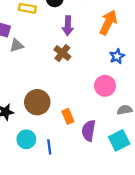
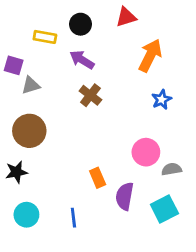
purple arrow: (68, 26) -> (82, 60), moved, turned 120
pink circle: (105, 86) -> (146, 152), moved
brown circle: (37, 102) -> (29, 131), moved
cyan circle: (26, 139) -> (26, 215), moved

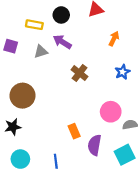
orange arrow: (150, 55) -> (114, 39), size x0.6
gray triangle: (31, 85) -> (41, 52), moved
brown cross: (90, 95) -> (79, 73), moved

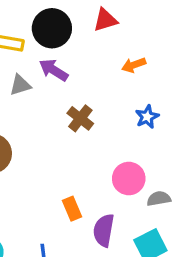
black circle: (61, 15) -> (52, 28), size x1.5
orange arrow: (114, 39) -> (134, 65), turned -136

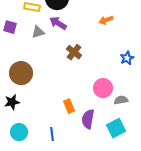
blue star: (147, 117) -> (127, 58), moved

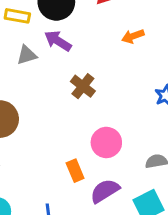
pink circle: (103, 88) -> (106, 142), moved
purple semicircle: (88, 119) -> (105, 191), turned 48

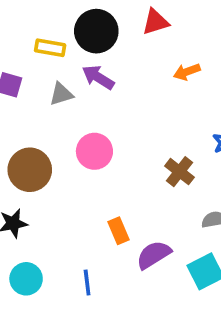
brown cross: (83, 86) -> (179, 172), moved
pink circle: (106, 142) -> (94, 151), moved

